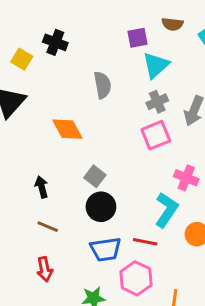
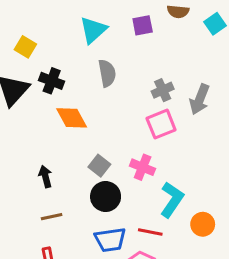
black cross: (55, 42) -> (52, 81), moved
cyan triangle: (156, 65) -> (93, 30), moved
pink cross: (186, 178) -> (143, 167), moved
brown line: (48, 227) -> (52, 217), turned -35

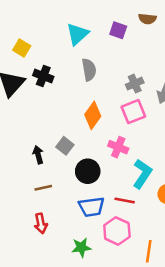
purple square: (143, 25) -> (118, 30), turned 30
orange diamond: (72, 118) -> (93, 115), moved, turned 64
gray square: (99, 166) -> (65, 146), moved

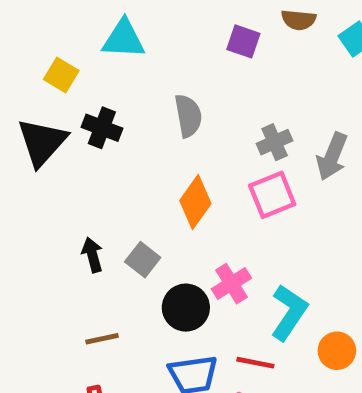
cyan triangle: (78, 34) -> (124, 39), moved, turned 45
pink cross: (118, 147) -> (231, 284), moved, turned 36
black arrow: (38, 155) -> (92, 255), moved

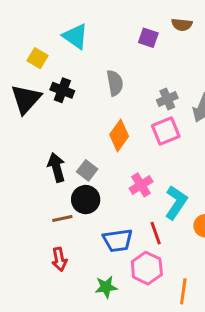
cyan triangle: (124, 39) -> (75, 36), turned 32
black arrow: (92, 255) -> (56, 167), size x1.4
black circle: (186, 308) -> (86, 200), moved
red line: (255, 363) -> (156, 233), turned 60

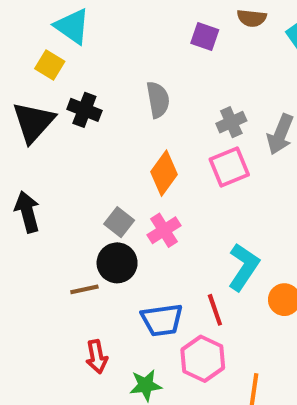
cyan triangle: (75, 36) -> (72, 26), moved
black arrow: (56, 167) -> (27, 212), moved
pink cross: (141, 185) -> (164, 230), moved
red arrow: (59, 259) -> (97, 357), moved

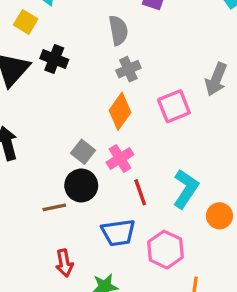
gray semicircle: (158, 100) -> (118, 30), moved
gray cross: (231, 122) -> (128, 69), moved
red line: (215, 310) -> (140, 192), moved
pink hexagon: (203, 359) -> (165, 250), moved

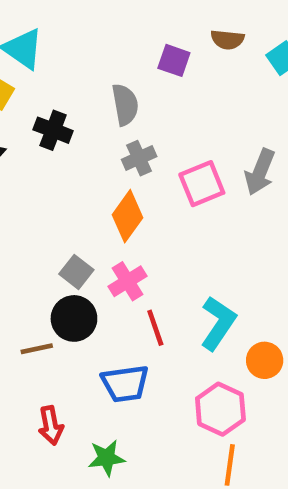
black cross: (54, 59) -> (53, 130), moved
pink square: (174, 106) -> (202, 184), moved
pink hexagon: (165, 250) -> (220, 409), moved

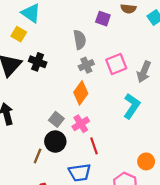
black cross: (53, 130) -> (38, 62), moved
pink square: (202, 184) -> (116, 64), moved
cyan L-shape: (218, 323) -> (132, 106), moved
brown line: (37, 349) -> (38, 156), turned -56

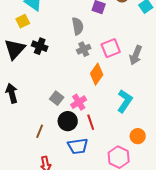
yellow square: (19, 34) -> (23, 21), turned 32
orange diamond: (81, 93) -> (97, 74), moved
cyan L-shape: (132, 106) -> (125, 101), moved
black circle: (55, 142) -> (68, 121), moved

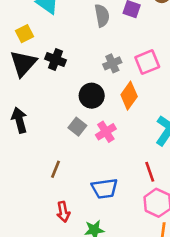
yellow square: (23, 21) -> (25, 34), moved
gray semicircle: (78, 26) -> (102, 16), moved
black circle: (68, 121) -> (92, 96), moved
red line: (91, 122) -> (150, 172), moved

